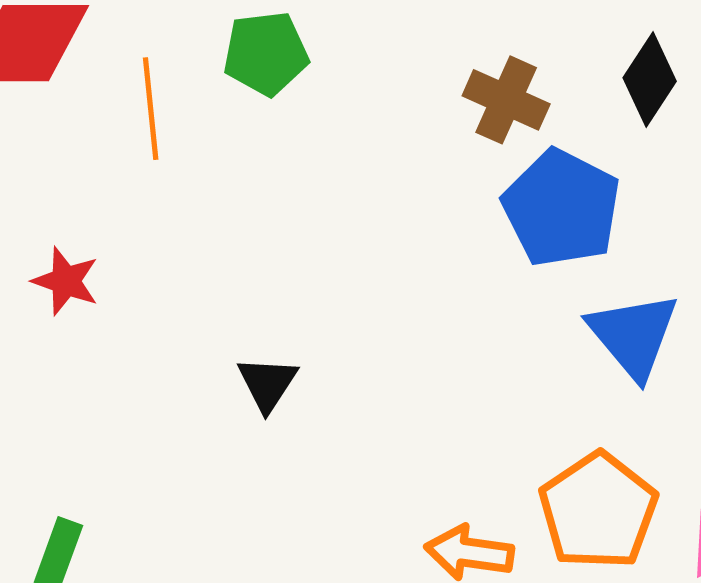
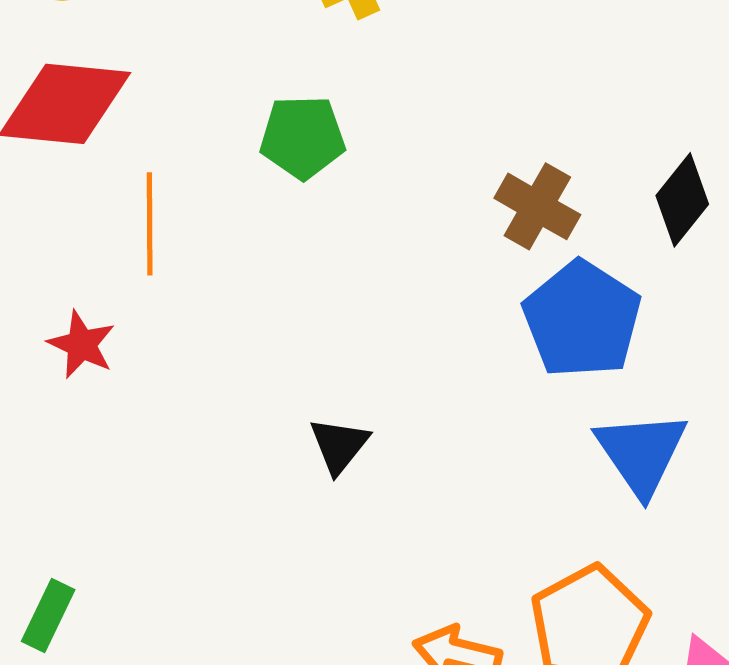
orange line: (151, 109) -> (150, 224), moved
black triangle: (267, 384) -> (339, 445), moved

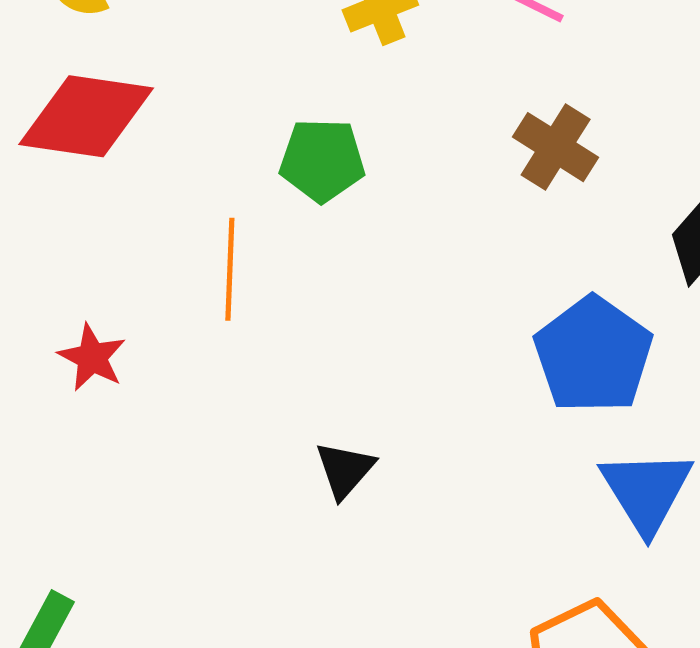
brown cross: (537, 206) -> (556, 147), moved
orange line: (150, 224) -> (230, 269), moved

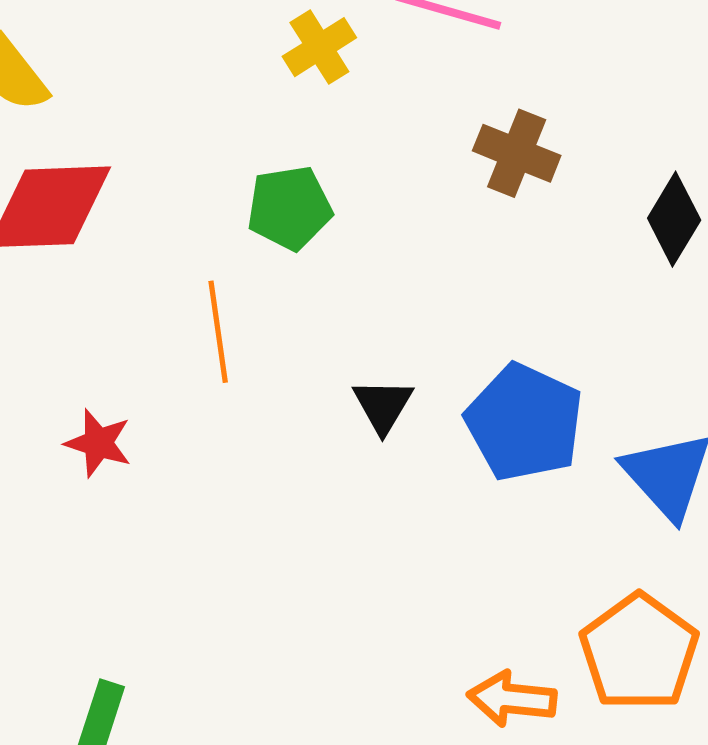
blue pentagon: (593, 355) -> (524, 422), moved
black triangle: (345, 470) -> (383, 406), moved

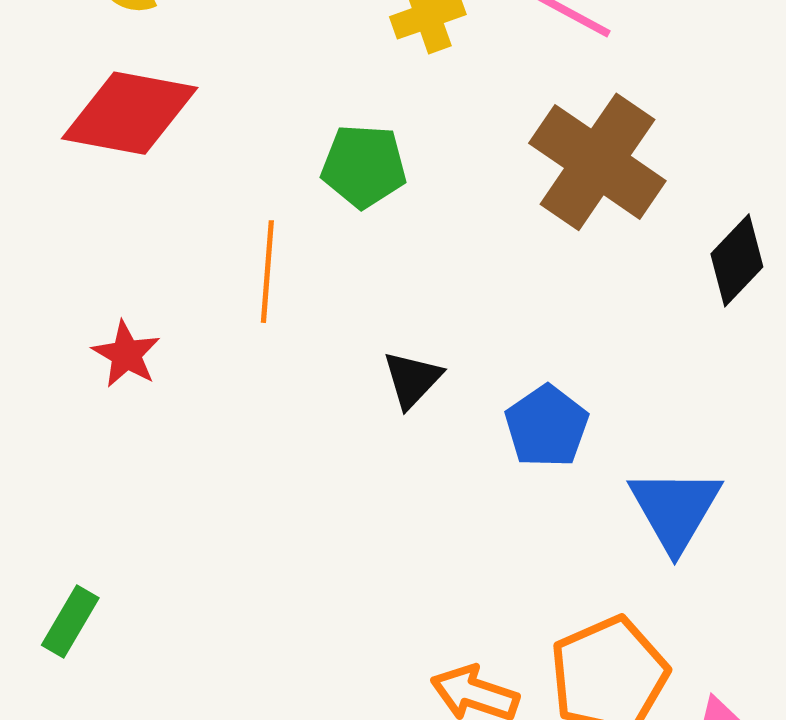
brown cross: (517, 153) -> (597, 162), size x1.6
blue pentagon: (524, 422) -> (547, 426), size x0.7

